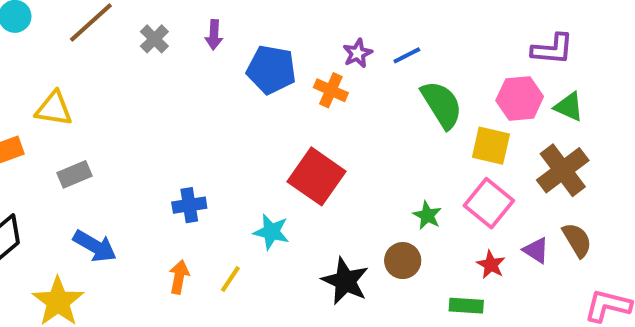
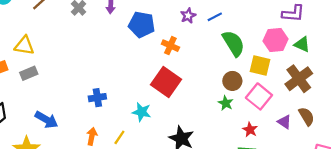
orange cross: (331, 90) -> (170, 46), moved
gray rectangle: (74, 174) -> (29, 73), moved
brown circle: (403, 261) -> (232, 81), moved
red star: (491, 265) -> (250, 130), moved

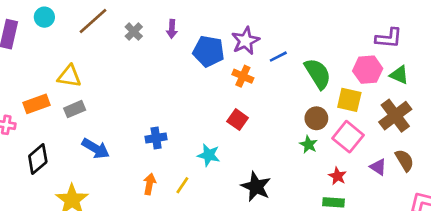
purple star: (188, 16) -> (245, 41), moved, size x1.5
blue line: (215, 17) -> (278, 57), moved
red square: (166, 82) -> (238, 120), size x0.6
blue arrow: (46, 120) -> (96, 149), moved

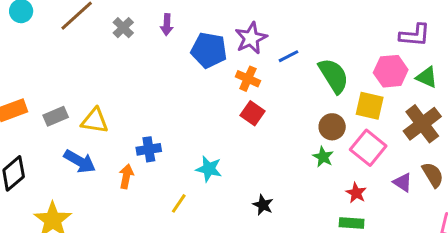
yellow triangle: (69, 76) -> (95, 121), moved
red square: (238, 120) -> (252, 113), moved
orange arrow: (150, 184) -> (126, 176), moved
black star: (256, 187) -> (263, 205), size x0.6

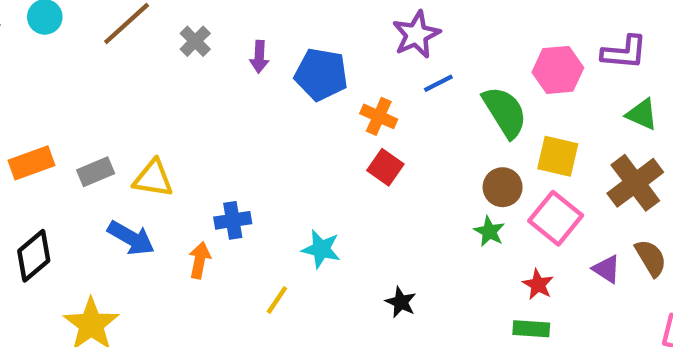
purple arrow: (167, 25) -> (259, 57), moved
purple star: (251, 38) -> (416, 35), moved
pink hexagon: (391, 71) -> (558, 70), moved

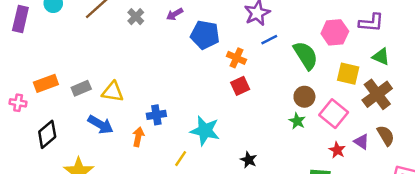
purple arrow: (259, 57) -> (175, 14), moved, turned 56
yellow square: (558, 156) -> (348, 74), moved
red square: (385, 167) -> (240, 86), turned 30
cyan star: (321, 249) -> (205, 131), size x1.4
red star: (538, 284) -> (337, 150), moved

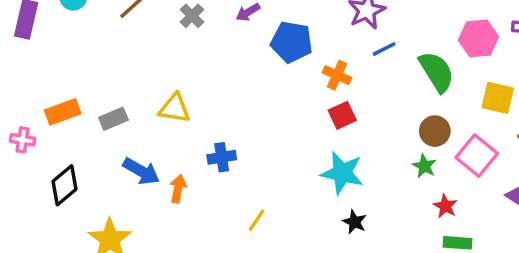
yellow triangle: (113, 92) -> (175, 108), moved
cyan star: (205, 131) -> (342, 173), moved
orange arrow: (138, 137) -> (178, 189), moved
red star: (337, 150) -> (445, 206), moved

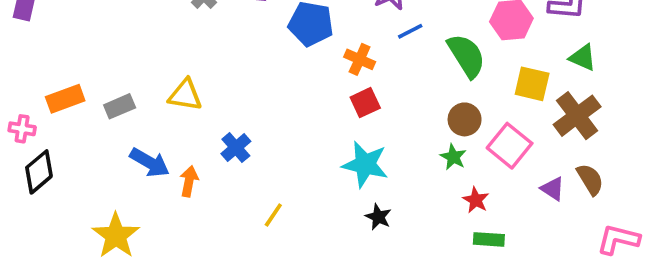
blue cross: (222, 157) -> (236, 148), turned -32
black diamond: (64, 185) -> (39, 172), moved

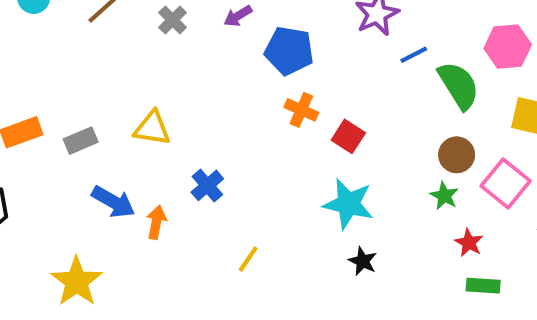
blue line: (410, 31) -> (414, 55), moved
orange cross: (360, 59) -> (301, 110), moved
red square: (365, 103) -> (348, 136), turned -32

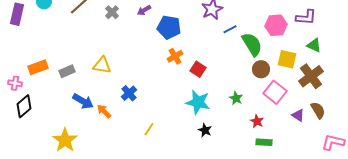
orange cross: (301, 110) -> (175, 56), turned 35
brown circle: (457, 155) -> (261, 69), moved
green star: (444, 196) -> (236, 98), moved
orange arrow: (156, 222) -> (104, 111), turned -56

